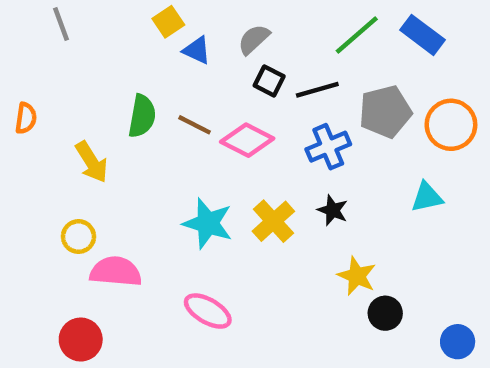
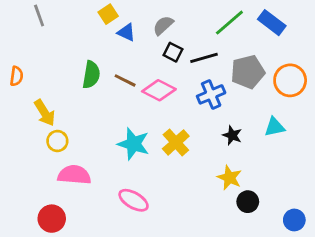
yellow arrow: (92, 162) -> (45, 113), moved
black star: (333, 210) -> (232, 135), moved
yellow circle: (78, 237) -> (57, 141), moved

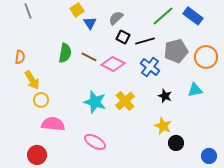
blue triangle: (126, 32) -> (90, 23), turned 32
orange semicircle: (16, 76) -> (20, 57), moved
blue cross: (211, 94) -> (150, 67), turned -30

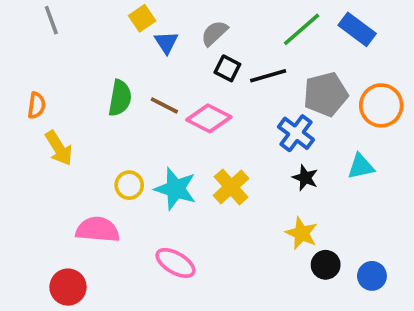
blue cross: (150, 67) -> (296, 133), moved
yellow circle: (41, 100) -> (129, 185), moved
blue circle: (209, 156) -> (372, 276), moved

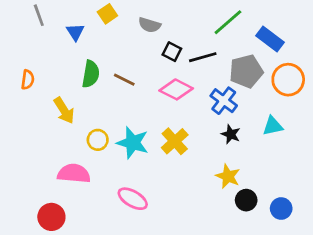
blue rectangle: (357, 29) -> (270, 39), moved
gray semicircle: (214, 33) -> (149, 25), moved, turned -120
blue triangle: (166, 42) -> (75, 32), moved
pink diamond: (209, 118) -> (176, 89), moved
yellow arrow: (59, 148) -> (64, 110), moved

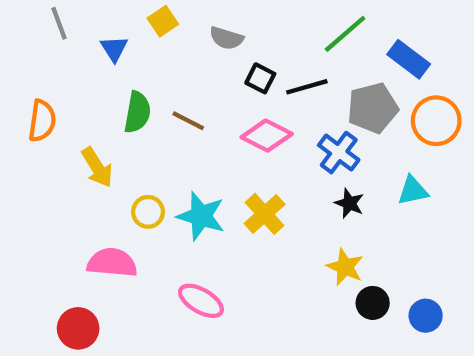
orange semicircle: (28, 80) -> (42, 121), size x1.4

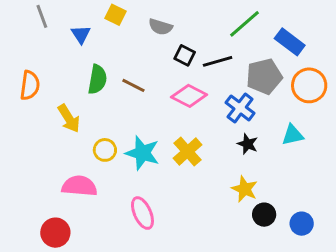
yellow square: (163, 21) -> (115, 15), turned -30
pink ellipse: (201, 301) -> (142, 213), turned 36

